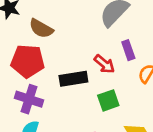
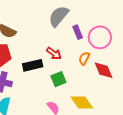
purple rectangle: (128, 50) -> (78, 32), moved

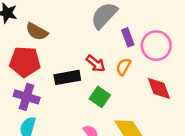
orange semicircle: (84, 58) -> (123, 67), moved
green square: (58, 79) -> (100, 97), turned -35

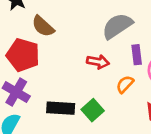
red arrow: (96, 64) -> (98, 62), moved, turned -42
black rectangle: (67, 77) -> (61, 108), moved

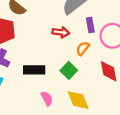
green square: (93, 110) -> (69, 70), moved

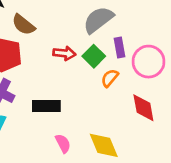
red arrow: (61, 32) -> (64, 53), moved
green square: (69, 70) -> (94, 56), moved

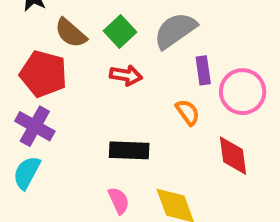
green square: (94, 56) -> (120, 31), moved
orange semicircle: (110, 78) -> (188, 112), turned 102
black rectangle: (46, 106) -> (129, 150), moved

